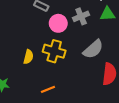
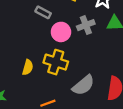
gray semicircle: (93, 49) -> (83, 85), moved

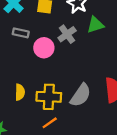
yellow cross: (56, 62) -> (49, 97), moved

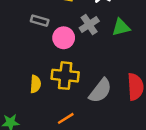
green triangle: (95, 25) -> (121, 27), moved
yellow cross: (49, 97) -> (65, 76), moved

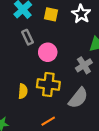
gray rectangle: (40, 21) -> (28, 37), turned 48
gray cross: (89, 25) -> (84, 65), moved

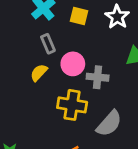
gray cross: (84, 65) -> (98, 77), moved, turned 35
yellow semicircle: (23, 91) -> (39, 73), moved, turned -144

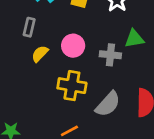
gray rectangle: (48, 44) -> (29, 27), moved, turned 36
gray cross: (98, 77) -> (110, 55), moved

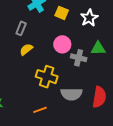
pink circle: (73, 46) -> (62, 44), moved
gray semicircle: (108, 104) -> (71, 94), turned 40

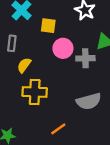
yellow square: (62, 13) -> (48, 26), moved
yellow cross: (47, 77) -> (35, 92), moved

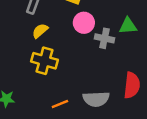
gray semicircle: (89, 101) -> (96, 99), moved

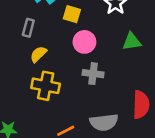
gray cross: (104, 38) -> (93, 74), moved

